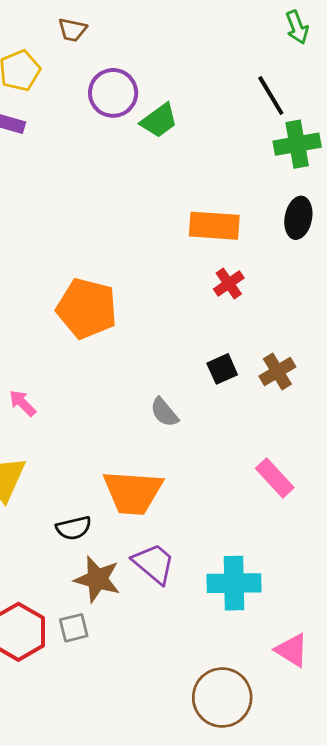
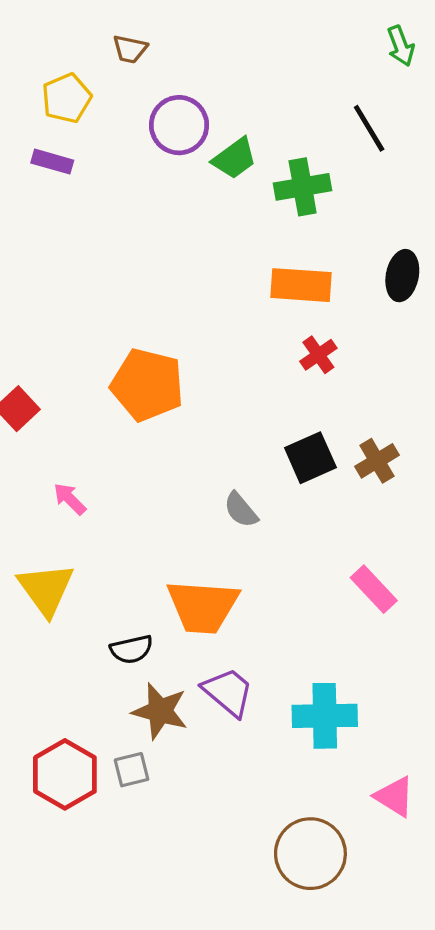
green cross: (297, 144) -> (303, 187), moved
black square: (222, 369) -> (310, 458), size x1.4

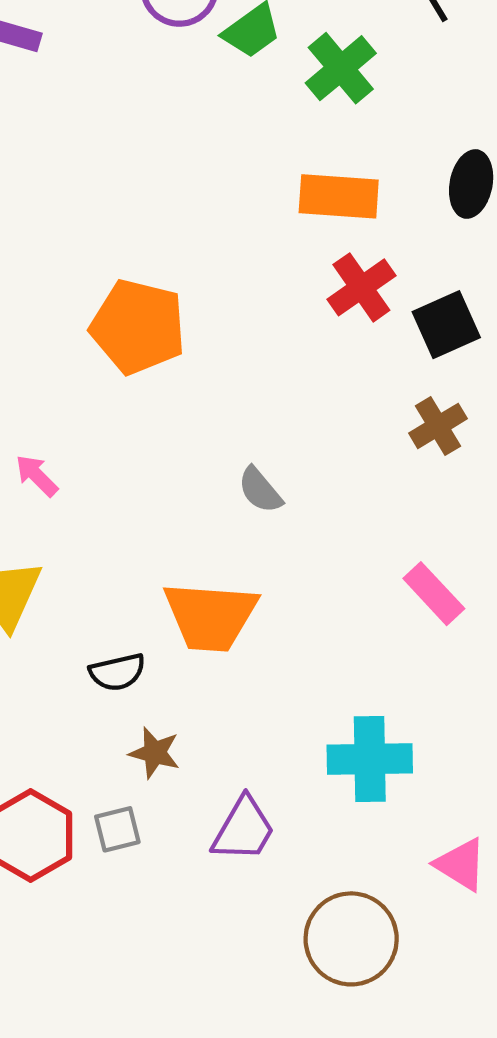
green cross: (303, 187) -> (341, 68), turned -30
red cross: (318, 355) -> (361, 287), size x1.4
black square: (310, 458) -> (446, 325), moved
purple trapezoid: (228, 692) -> (244, 829), moved, turned 80
brown star: (160, 711) -> (155, 753), size x0.7

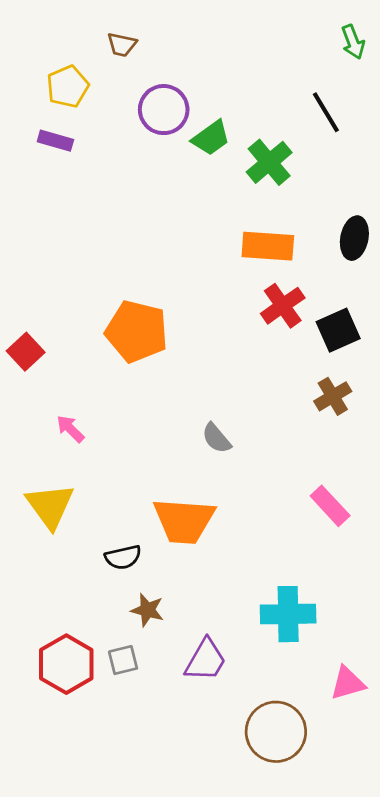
pink triangle: (461, 864) -> (348, 683), turned -48

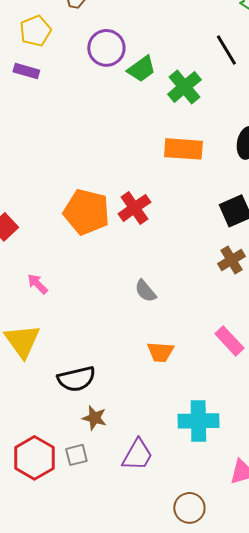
red cross: (283, 306) -> (134, 208), moved
orange trapezoid: (184, 521) -> (160, 352), moved, size x0.6
black semicircle: (123, 557) -> (76, 379), size x1.4
brown circle: (276, 732) -> (189, 508), size x0.7

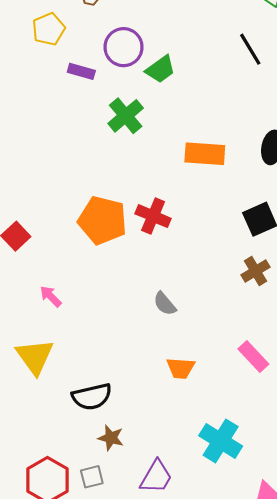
purple rectangle: (26, 71) -> (81, 71), moved
green cross: (184, 87) -> (126, 116), moved
red cross: (134, 208) -> (153, 216), turned -32
cyan cross: (198, 421) -> (221, 441), turned 33

